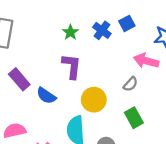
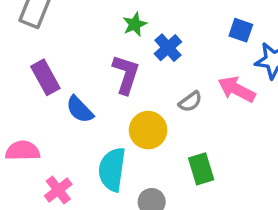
blue square: (127, 23) -> (241, 30), moved, turned 35
blue cross: (102, 30) -> (168, 48), moved
gray semicircle: (130, 84) -> (190, 102), moved

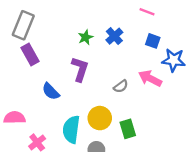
blue cross: (168, 48) -> (114, 36), moved
purple rectangle: (45, 77) -> (30, 54), moved
yellow circle: (148, 130) -> (100, 118), moved

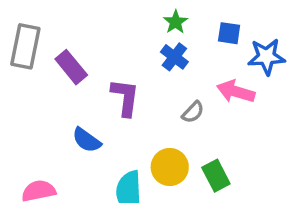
blue cross: (114, 36) -> (174, 57), moved
green star: (85, 37) -> (176, 22), moved
purple rectangle: (30, 54) -> (71, 67), moved

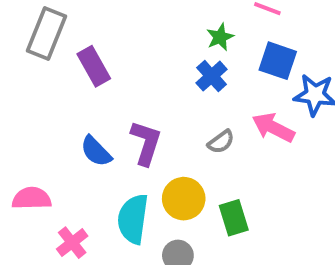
blue square: (229, 33) -> (278, 61), size x1.4
purple L-shape: (125, 97) -> (146, 143), moved

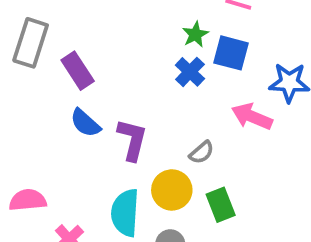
blue square: (278, 61) -> (231, 53), moved
gray semicircle: (221, 142) -> (202, 152), moved
blue semicircle: (96, 151) -> (85, 123), moved

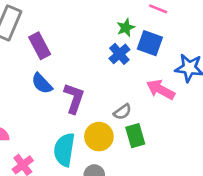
green rectangle: (221, 205) -> (135, 136), moved

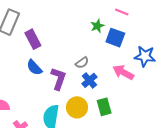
blue cross: (119, 54) -> (89, 80), moved
gray semicircle: (122, 112) -> (82, 63), moved

